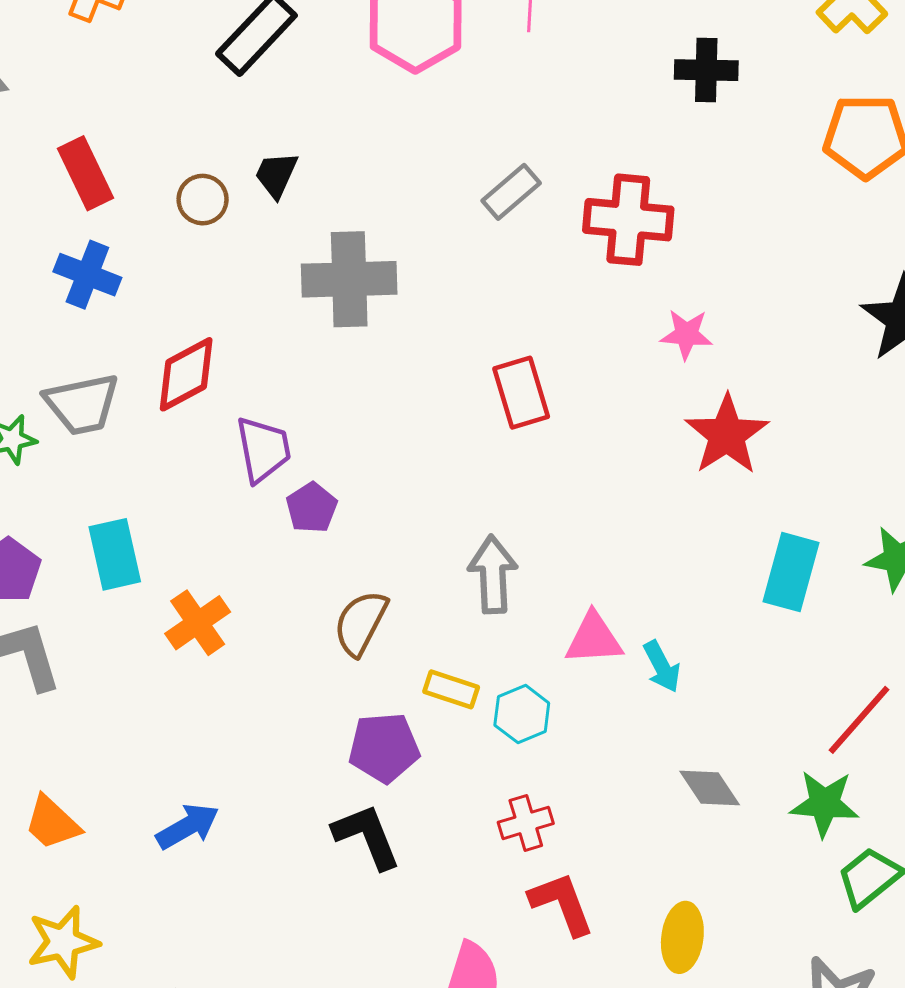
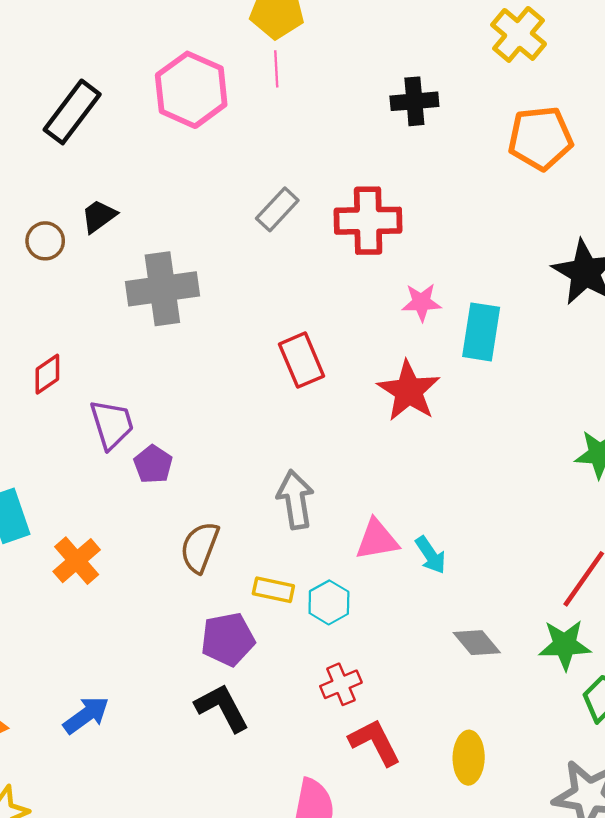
black trapezoid: (276, 175) -> (99, 216), turned 36
red diamond: (186, 374) -> (47, 374), size x0.7
red star: (727, 435) -> (409, 391), moved
cyan rectangle: (791, 572) -> (481, 332), moved

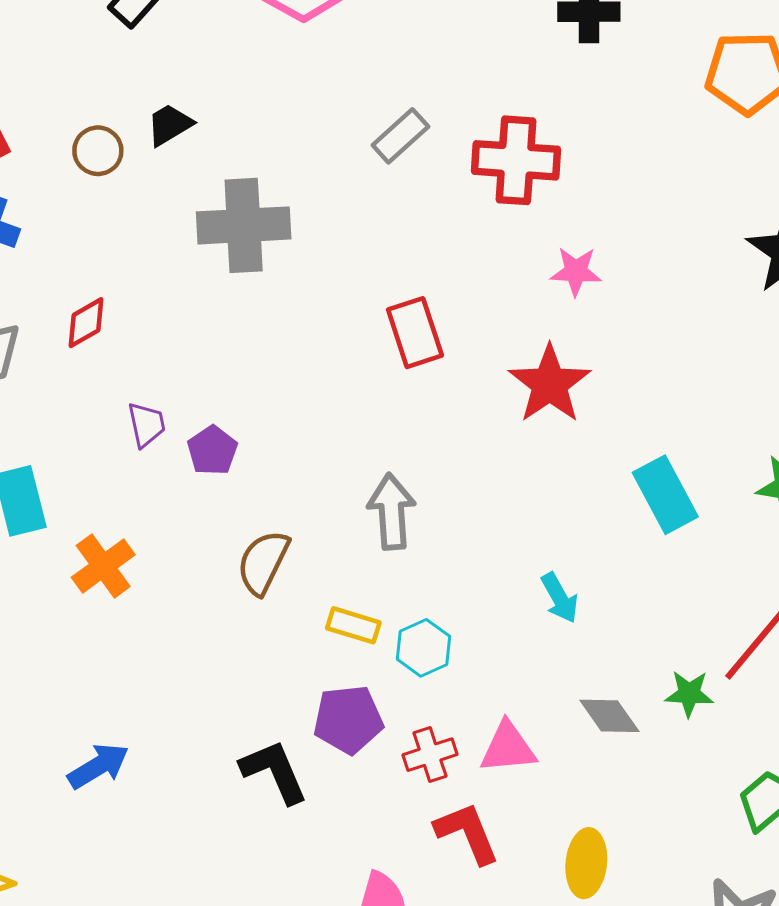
cyan rectangle: (481, 332) -> (665, 495), moved, turned -42
purple trapezoid: (112, 424) -> (146, 425), moved, size x0.7
pink triangle: (377, 540) -> (508, 748), moved
purple pentagon: (228, 639) -> (348, 720), moved
green star: (565, 645) -> (689, 694), moved, size x0.7

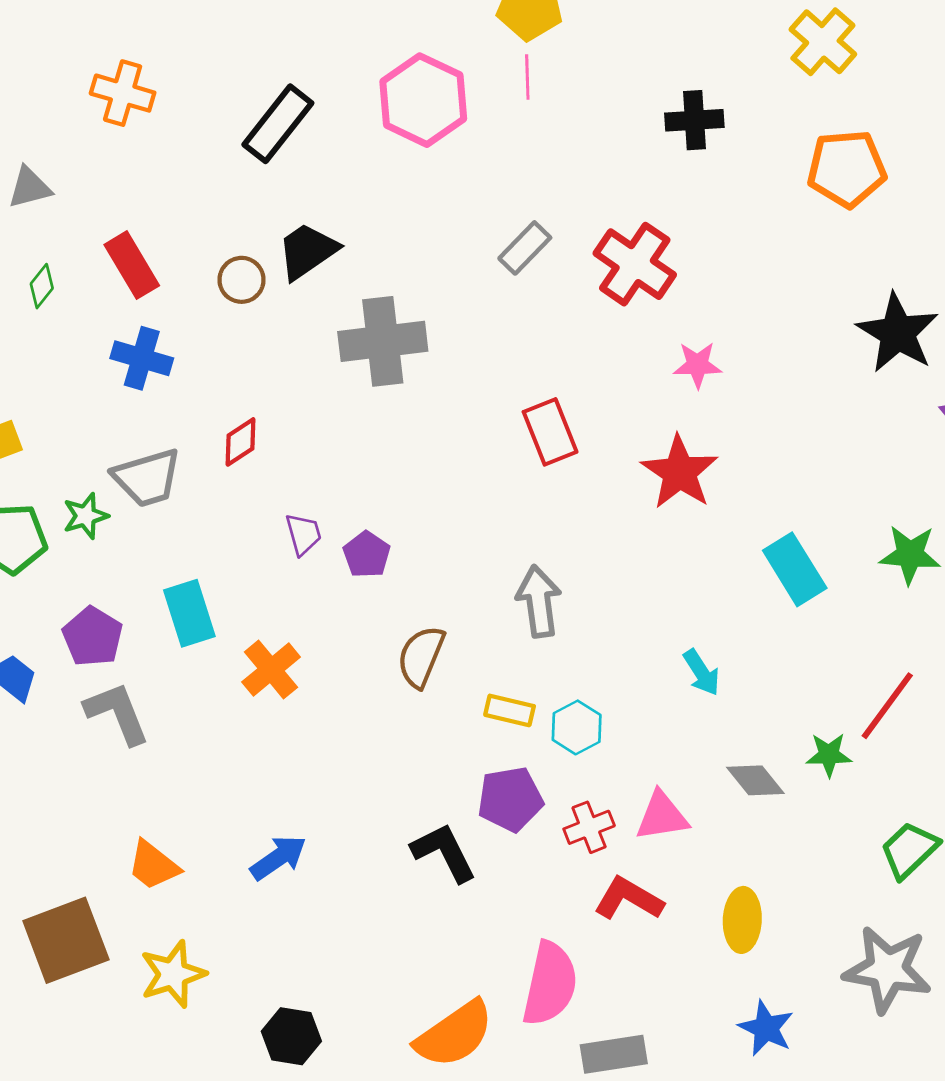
black trapezoid: (170, 125) -> (307, 251), size x1.4
red cross: (516, 160) -> (635, 264), turned 34
red L-shape: (467, 833) -> (629, 899), turned -34

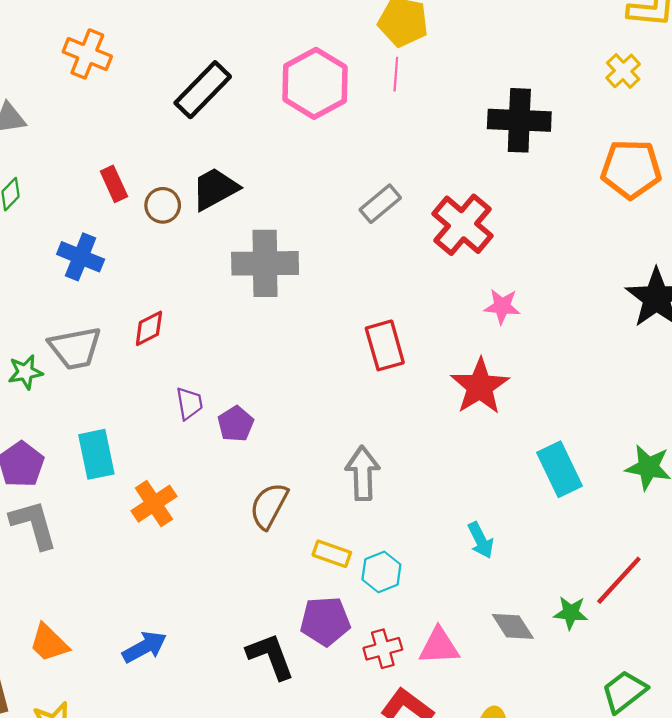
yellow cross: (823, 42) -> (623, 71), size x0.7
black cross: (694, 120) -> (519, 120), size x1.4
red rectangle: (132, 265) -> (114, 184), moved, size x0.7

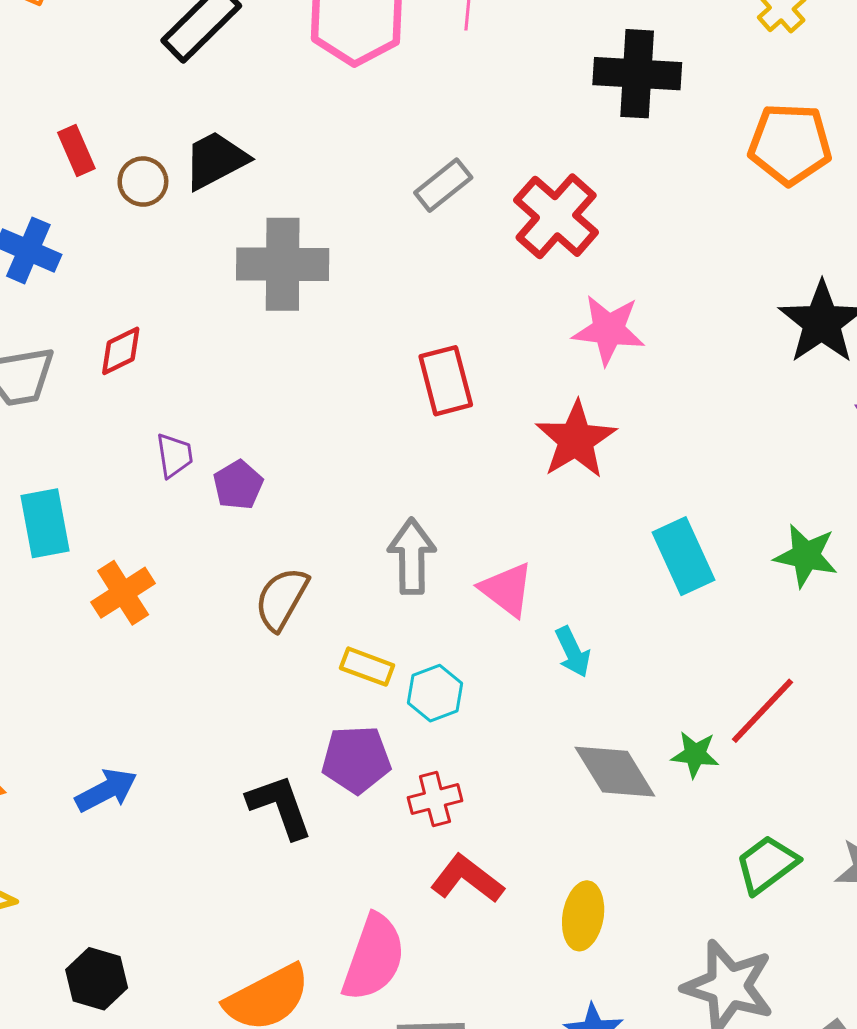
pink star: (502, 306) -> (609, 330), size x1.4
gray diamond: (513, 626) -> (615, 772), size x1.4
pink triangle: (439, 646) -> (507, 589), moved, turned 39

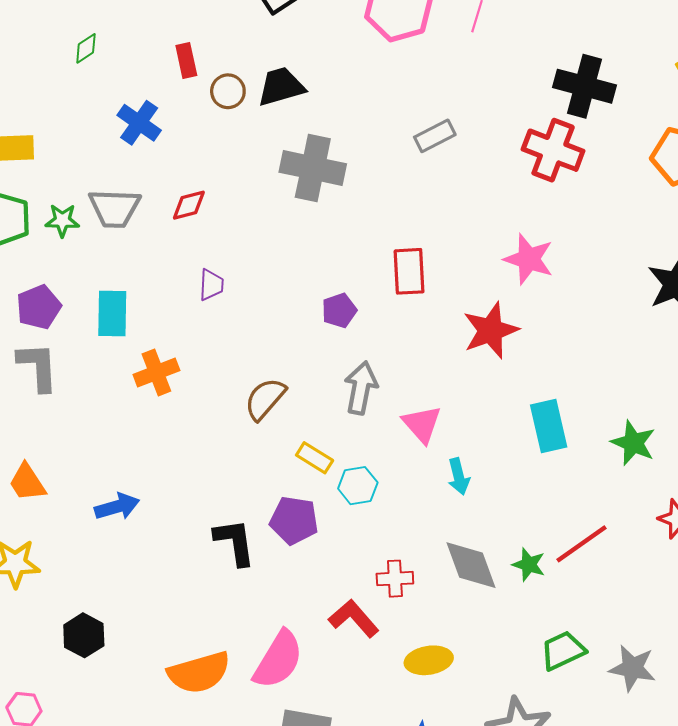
red cross: (556, 216) -> (553, 150), moved, turned -32
purple pentagon: (238, 485) -> (339, 310), moved
red cross: (435, 799) -> (395, 579), moved
yellow ellipse: (583, 916) -> (429, 660), turned 60

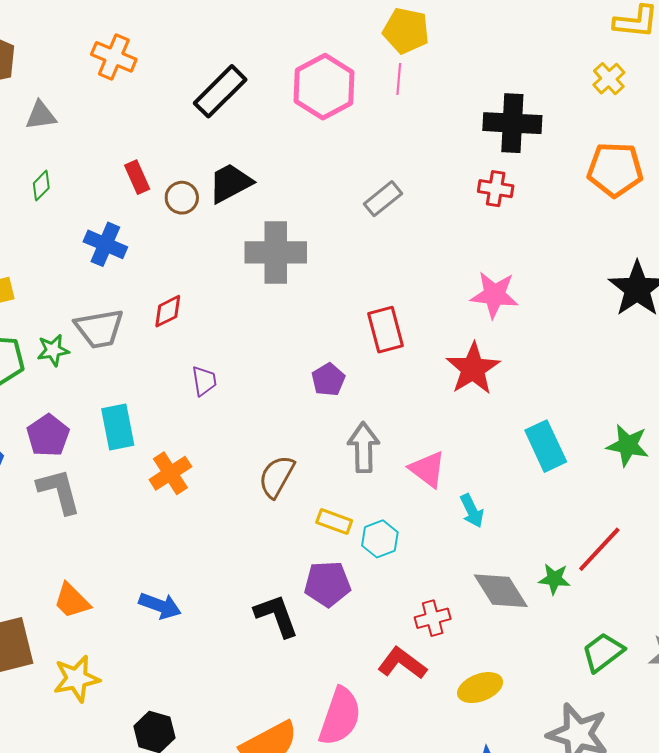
red cross: (553, 150) -> (496, 189), size x0.6
blue arrow: (117, 507) -> (160, 606), turned 48

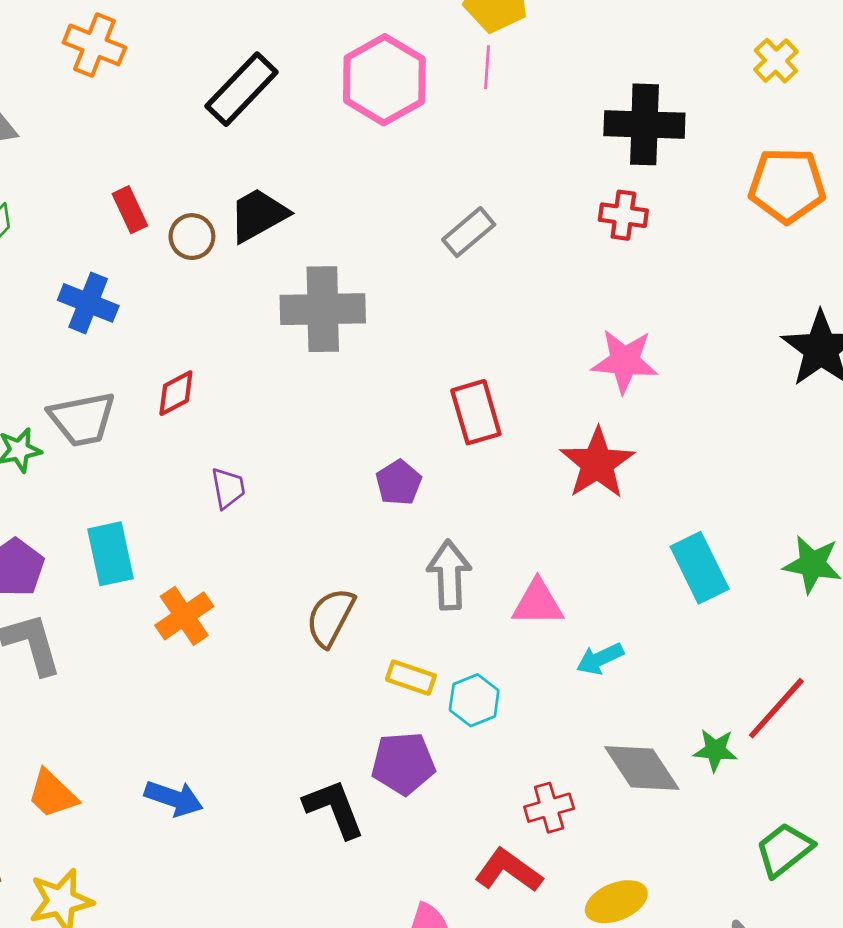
pink triangle: (427, 469) -> (538, 603), turned -36
cyan arrow: (472, 511) -> (600, 659), turned 92

